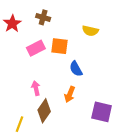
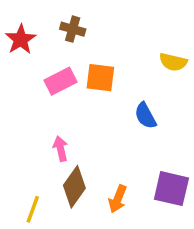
yellow semicircle: (90, 31) -> (173, 62), moved
blue semicircle: (76, 69) -> (145, 116), moved
orange arrow: (70, 94) -> (118, 199), moved

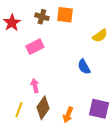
yellow semicircle: (173, 62) -> (100, 36), turned -49
orange square: (100, 78) -> (65, 15), moved
yellow line: (33, 209) -> (19, 110), moved

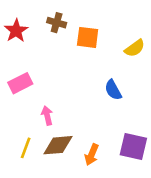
orange square: (65, 15) -> (88, 37), moved
pink rectangle: (35, 47) -> (20, 83), moved
brown diamond: (43, 108) -> (58, 145), turned 50

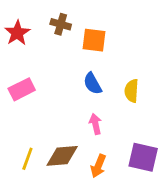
yellow semicircle: (135, 48) -> (132, 91), moved, turned 130
blue semicircle: (113, 90) -> (92, 84), moved
pink arrow: (47, 116) -> (95, 124), moved

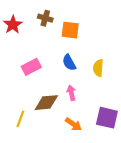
pink rectangle: (22, 89) -> (31, 67), moved
brown diamond: (62, 156) -> (46, 103), moved
orange arrow: (98, 166) -> (73, 124), turned -77

